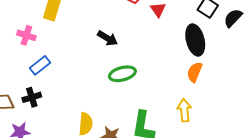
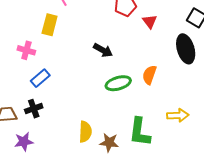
orange semicircle: (195, 72) -> (149, 75), moved
yellow arrow: (184, 110) -> (178, 115), turned 95

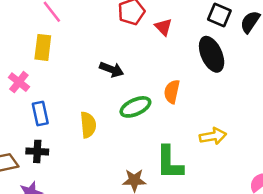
pink cross: (26, 50) -> (19, 82), turned 30
blue rectangle: (40, 78) -> (40, 113), turned -54
black cross: (34, 109) -> (37, 151), turned 30
yellow semicircle: (85, 132) -> (88, 125), moved

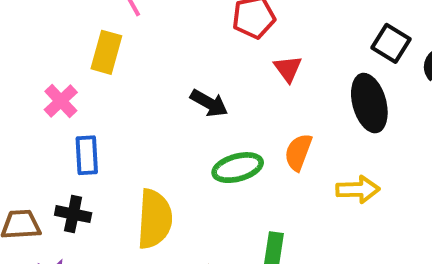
red triangle: (163, 27) -> (288, 69), moved
yellow semicircle: (88, 125) -> (155, 219), moved, size x1.4
yellow arrow: (213, 136) -> (358, 189), moved

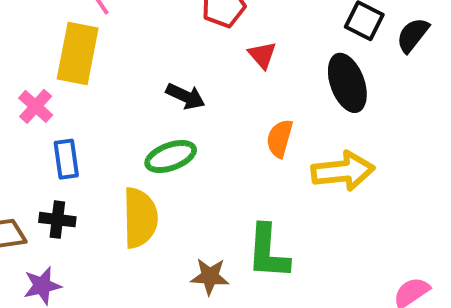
yellow rectangle: (106, 52) -> (78, 53), size x1.4
green ellipse: (238, 168) -> (171, 156), moved
yellow arrow: (358, 189) -> (343, 171), size x1.4

